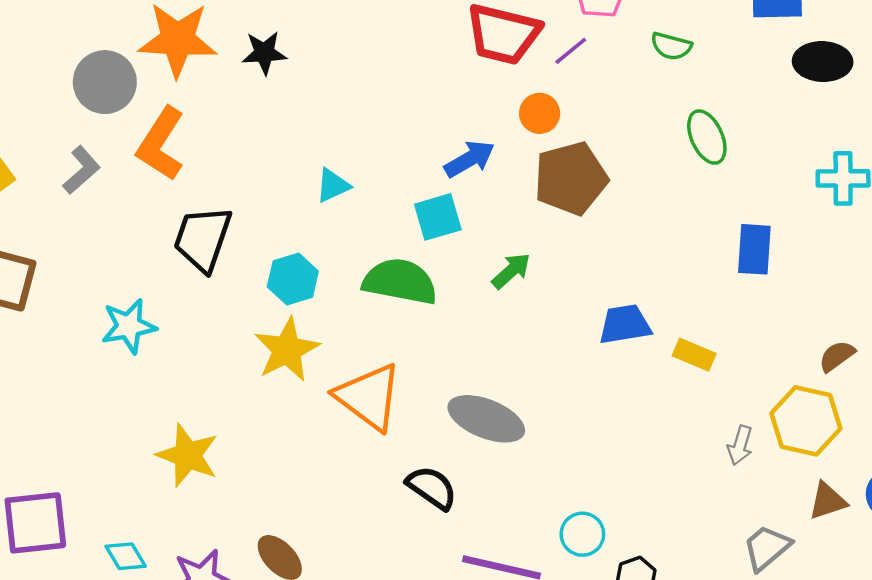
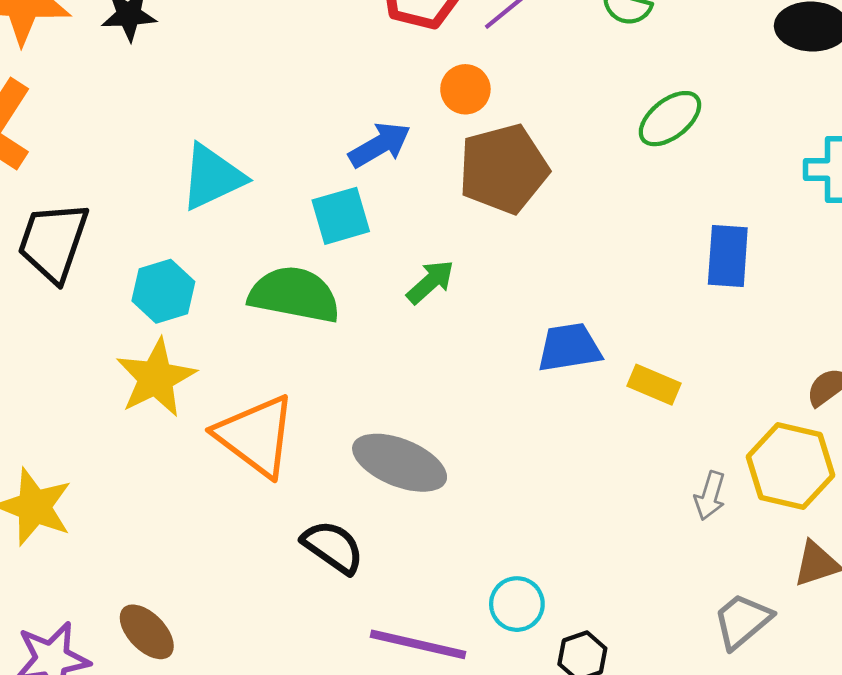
green ellipse: (707, 137) -> (670, 119), turned 76
cyan triangle: (333, 185) -> (212, 177), size x1.6

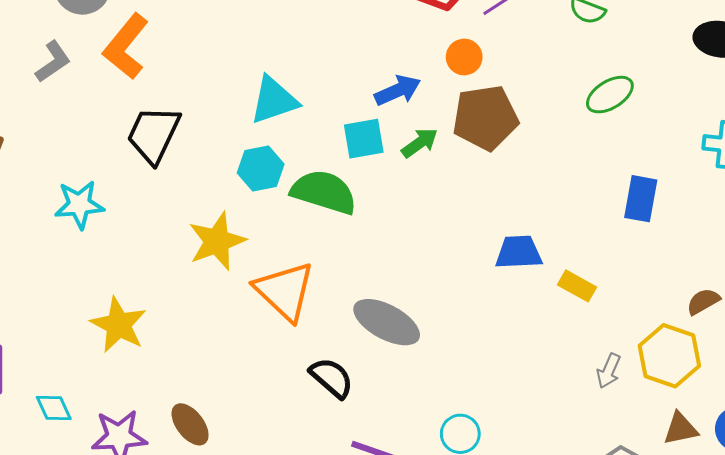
green arrow: (430, 282) -> (420, 143), moved
cyan hexagon: (163, 291) -> (261, 169), moved

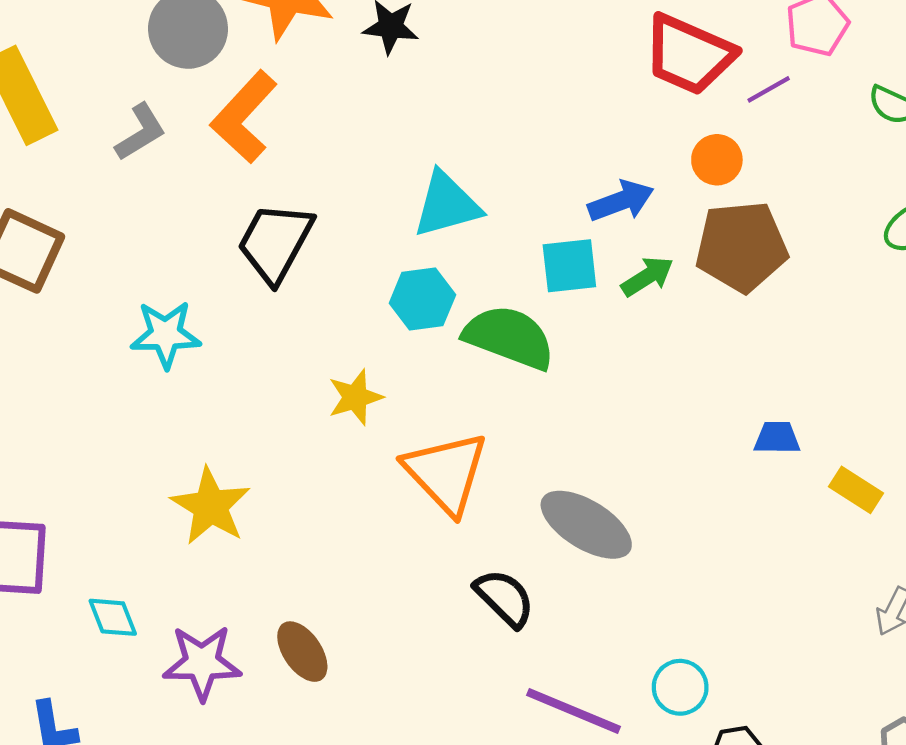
yellow star: (217, 241) -> (355, 397), size x0.7
blue trapezoid: (519, 252) -> (777, 438), size x0.7

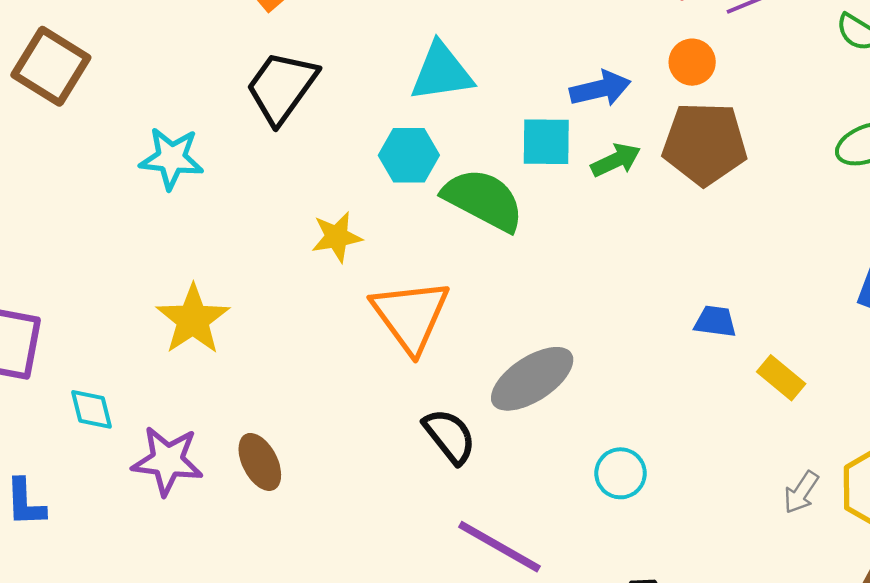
gray ellipse: (586, 525) -> (532, 379), turned -72
cyan circle: (680, 687) -> (621, 473), moved

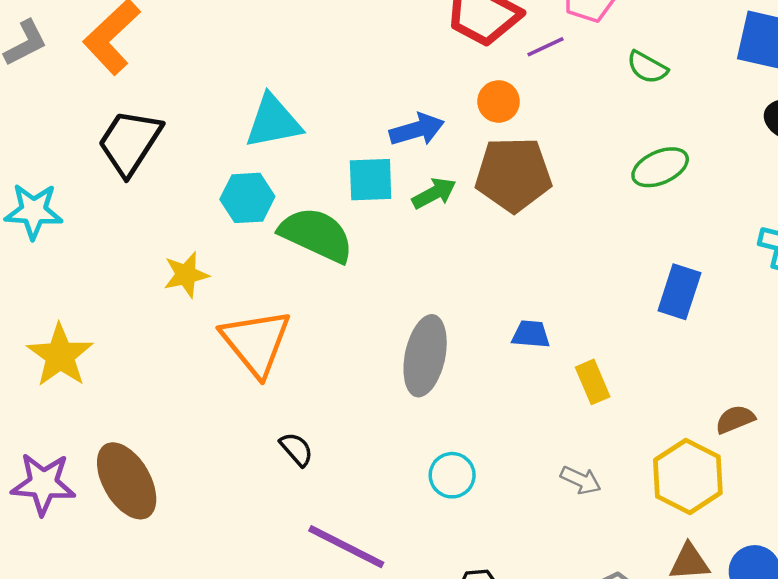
yellow rectangle: (781, 378) -> (593, 382), turned 30
gray ellipse: (532, 379) -> (425, 356), moved, turned -42
black semicircle: (450, 436) -> (296, 449), size x0.7
brown ellipse: (260, 462) -> (127, 481), size x1.5
gray arrow: (801, 492) -> (581, 480), moved, turned -96

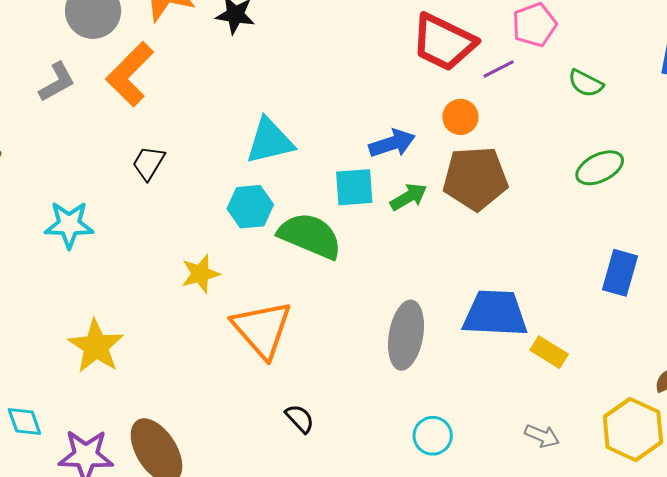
black trapezoid: (130, 142) -> (149, 163), size x0.6
blue trapezoid: (531, 334) -> (495, 314), size x2.0
yellow rectangle: (593, 382) -> (549, 352), turned -33

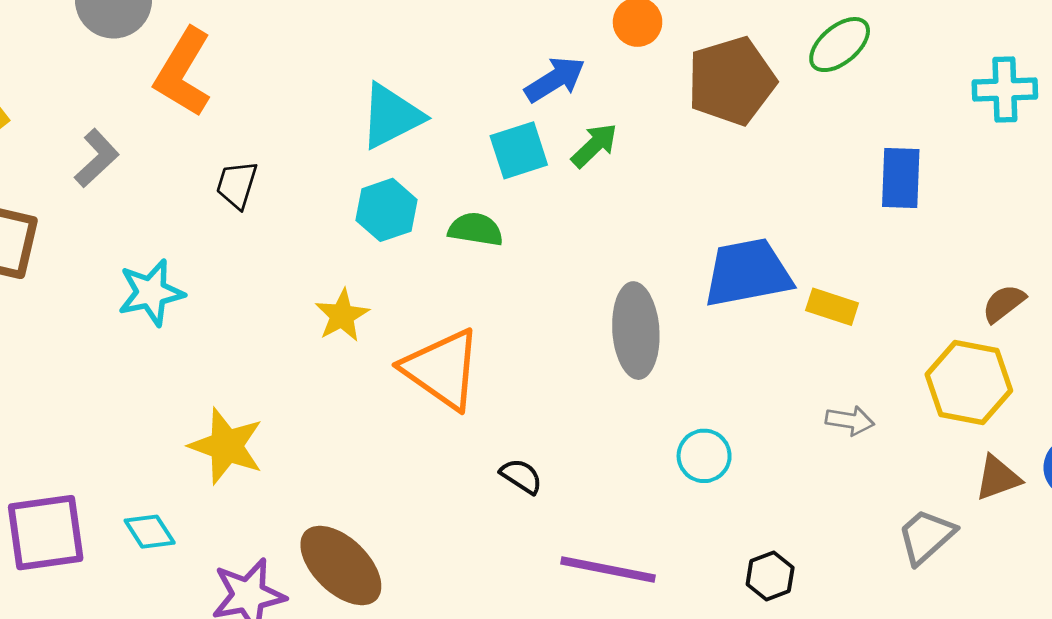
gray L-shape: (57, 82) -> (97, 158), moved
brown pentagon: (475, 178) -> (731, 81), moved
green semicircle: (310, 236) -> (476, 229), size x0.6
cyan diamond: (24, 422) -> (150, 532), moved

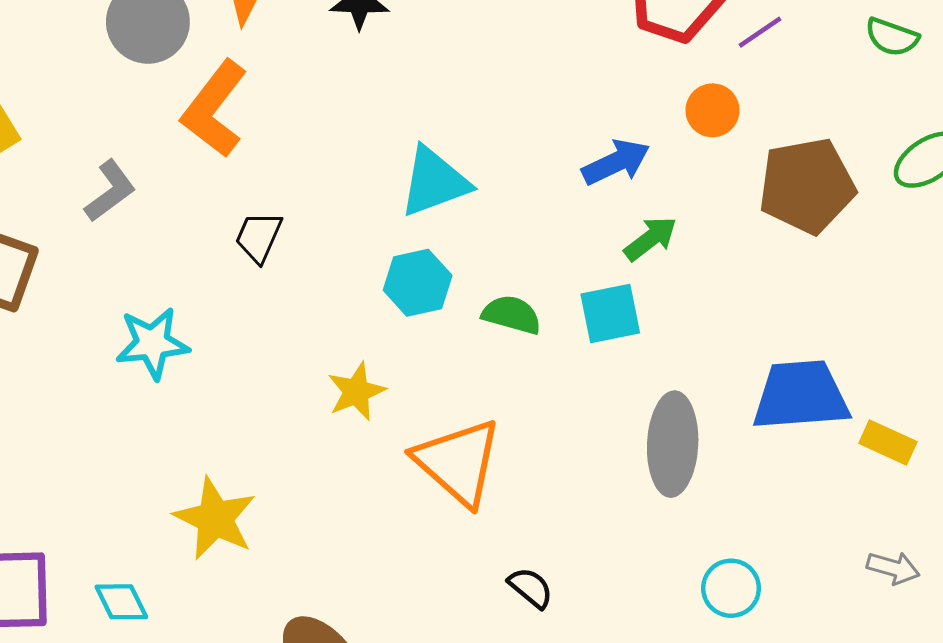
cyan square: (519, 150) -> (610, 314), moved

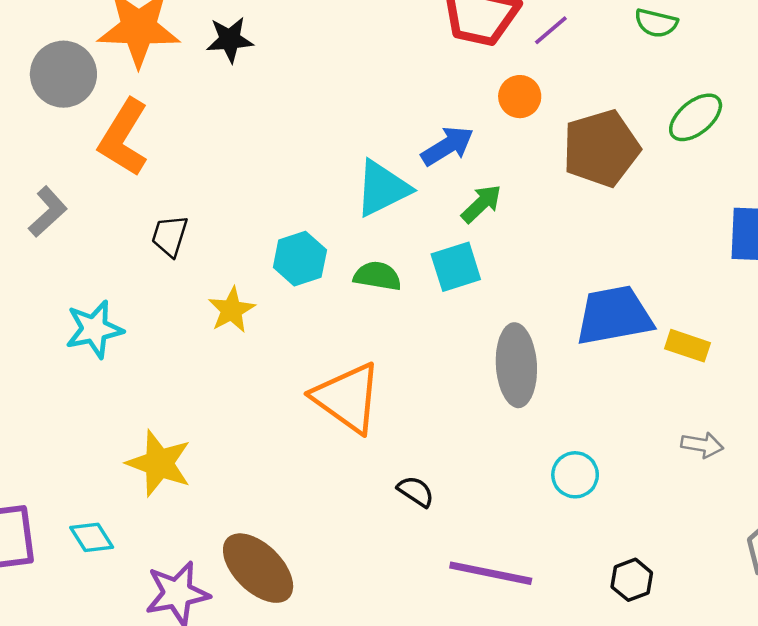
cyan triangle: (434, 182) -> (382, 188), moved
yellow star: (356, 392) -> (232, 310), moved

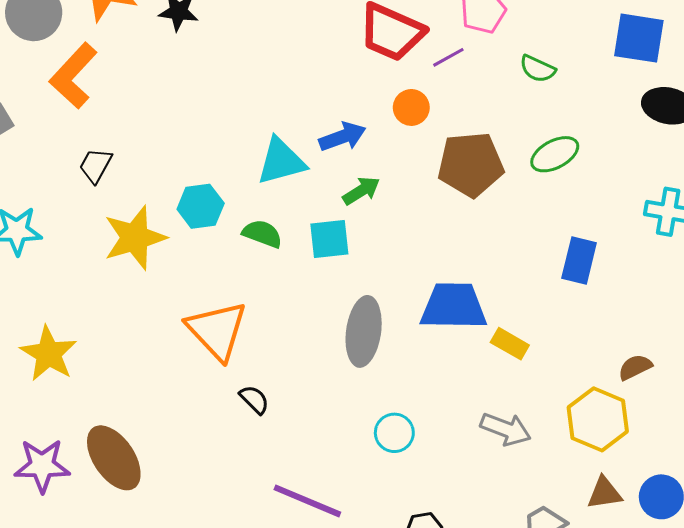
yellow star: (232, 310) -> (135, 238), size x1.6
gray arrow: (702, 445) -> (506, 429), size x1.4
black semicircle: (416, 491) -> (254, 399), moved

